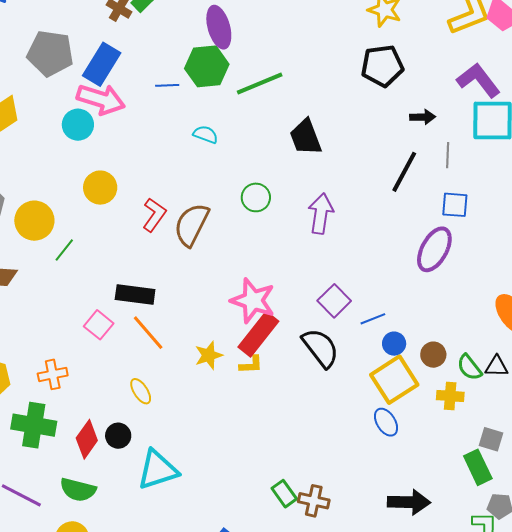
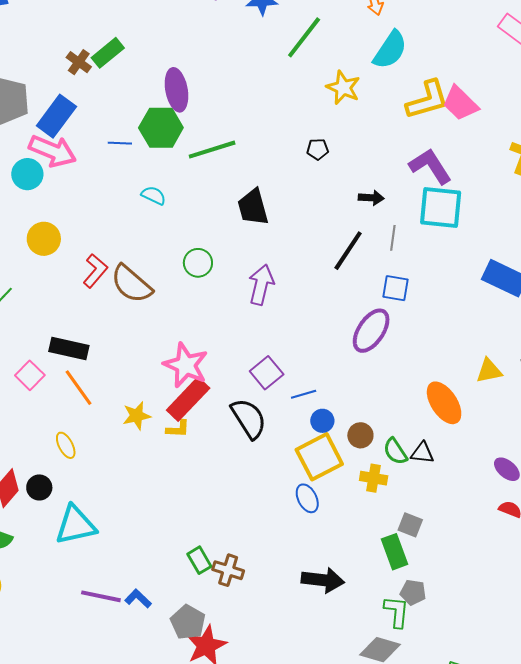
black pentagon: (382, 66) -> (318, 149), moved, size x0.5
brown semicircle: (192, 225) -> (131, 284), turned -81

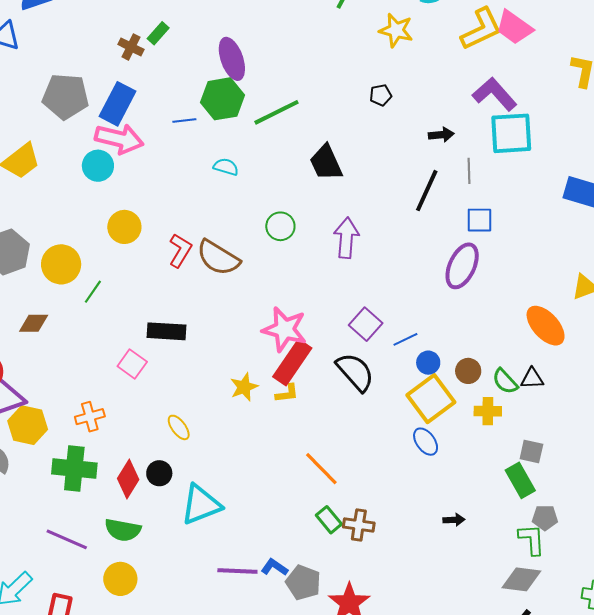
green rectangle: (108, 53) -> (158, 33), size x0.7
orange line: (78, 388) -> (321, 469), moved
black arrow: (323, 580) -> (454, 520), size x0.5
gray pentagon: (188, 622) -> (303, 583), moved

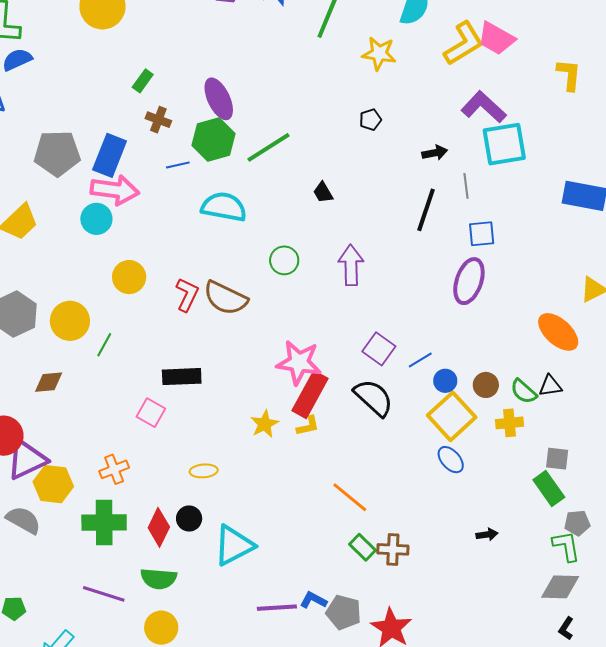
brown cross: (131, 47) -> (158, 120), moved
black trapezoid: (326, 163) -> (323, 192), size x0.6
cyan semicircle: (226, 167) -> (224, 207), size x1.8
yellow ellipse: (179, 427) -> (204, 471), turned -52

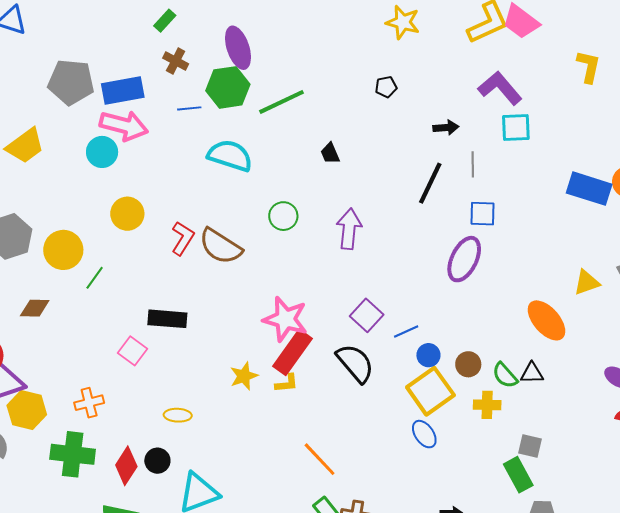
cyan square: (504, 144) -> (516, 128), size x0.7
blue rectangle: (110, 155) -> (123, 91), turned 51

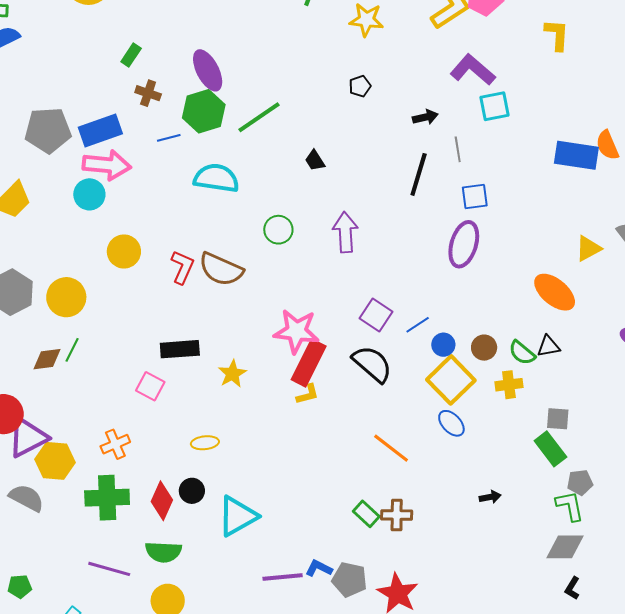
green line: (95, 278) -> (72, 350), moved
yellow star: (244, 376) -> (232, 374), moved
orange line: (320, 459) -> (391, 448), moved

